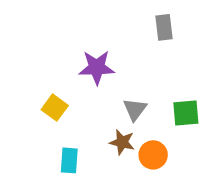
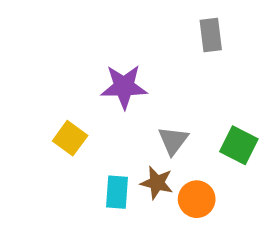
green square: (186, 113) -> (239, 145), turned 32
cyan rectangle: (69, 160) -> (117, 192), moved

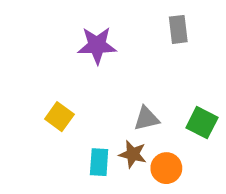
purple star: (124, 87) -> (97, 45), moved
gray triangle: (173, 141) -> (147, 119), turned 40

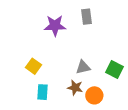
gray rectangle: (178, 29) -> (86, 17), moved
cyan rectangle: (99, 162) -> (43, 92), moved

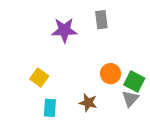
gray triangle: (83, 67) -> (130, 99), moved, turned -35
orange circle: (94, 95) -> (111, 74), moved

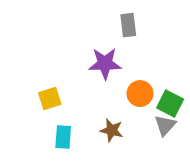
purple star: (64, 30) -> (105, 63), moved
yellow square: (39, 78) -> (50, 99), turned 36

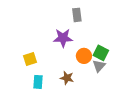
green square: (170, 104) -> (101, 53), moved
gray triangle: (165, 125) -> (99, 66), moved

